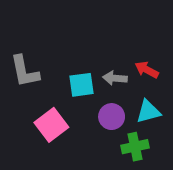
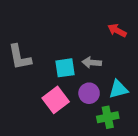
red arrow: (147, 70) -> (117, 30), moved
pink square: (51, 125) -> (56, 100), moved

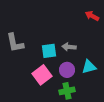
red arrow: (117, 30) -> (92, 16), moved
green cross: (108, 117) -> (67, 91), moved

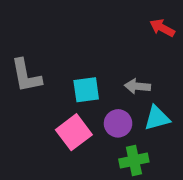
gray arrow: (69, 47) -> (137, 86), moved
green cross: (67, 91) -> (134, 160), moved

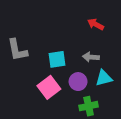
red arrow: (162, 28) -> (96, 24), moved

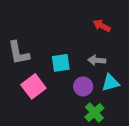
pink square: (49, 87) -> (33, 86), moved
green cross: (89, 106) -> (94, 112), turned -30

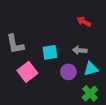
green cross: (94, 112) -> (90, 93), moved

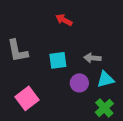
red arrow: (84, 22) -> (64, 20), moved
pink square: (27, 72) -> (27, 98), moved

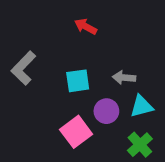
gray L-shape: (17, 51) -> (23, 68), turned 55
pink square: (27, 98) -> (76, 132), moved

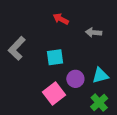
gray arrow: (124, 78) -> (94, 33), moved

